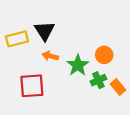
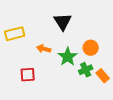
black triangle: (45, 31) -> (63, 22), moved
red square: (32, 86) -> (28, 75), size x0.7

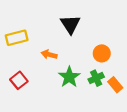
green star: (68, 57) -> (69, 77), moved
red square: (28, 75) -> (19, 80), moved, turned -35

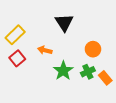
yellow rectangle: (17, 38) -> (15, 35), turned -30
red square: (19, 80) -> (17, 58), moved

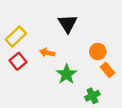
green cross: (88, 72) -> (92, 96), moved
orange rectangle: (105, 78) -> (107, 70), moved

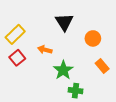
orange circle: (98, 52) -> (93, 38), moved
green cross: (92, 96) -> (76, 91), moved, turned 32

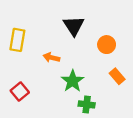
yellow rectangle: (15, 34) -> (17, 40), turned -36
red square: (17, 58) -> (20, 92), moved

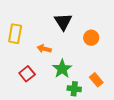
orange rectangle: (117, 76) -> (96, 80), moved
red square: (20, 92) -> (27, 74), moved

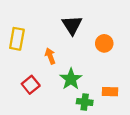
orange arrow: (44, 49) -> (50, 56), turned 56
orange rectangle: (96, 80) -> (110, 92), turned -48

